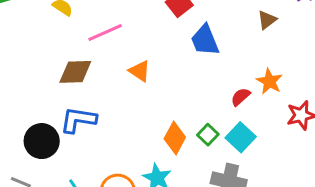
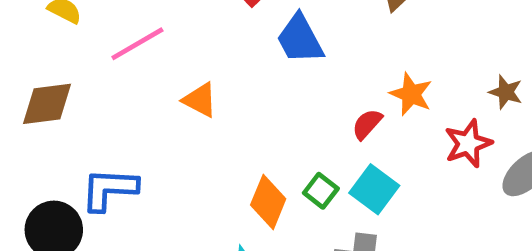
brown diamond: (75, 72) -> (47, 104), moved

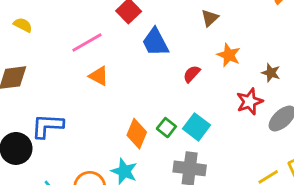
pink line: (137, 44) -> (87, 43), moved
orange star: (411, 94) -> (229, 55), moved
red semicircle: (367, 124) -> (192, 74), moved

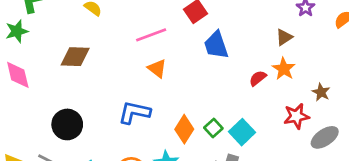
brown triangle: (210, 18) -> (284, 37), moved
red semicircle: (192, 74) -> (258, 78), moved
blue L-shape: (47, 126) -> (134, 112), moved

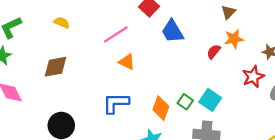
orange star: (284, 69) -> (234, 39), turned -30

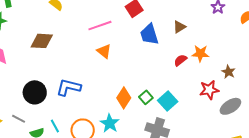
brown triangle: (228, 12) -> (179, 27), moved
blue L-shape: (116, 103) -> (69, 87), moved

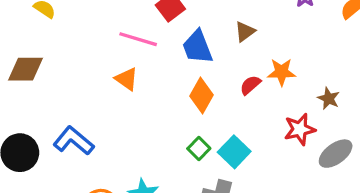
pink line: (100, 26) -> (138, 39), moved, turned 40
blue L-shape: (69, 87) -> (74, 141), turned 30
orange diamond: (124, 98) -> (201, 95), moved

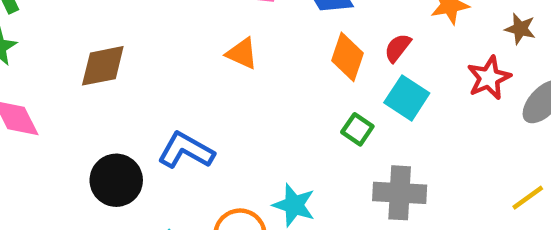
red semicircle: (250, 85) -> (398, 48), moved
cyan square: (234, 152) -> (407, 98), moved

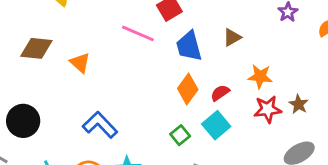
orange triangle: (242, 53) -> (80, 63), moved
red star: (489, 78) -> (268, 109), moved
blue L-shape: (186, 151) -> (100, 125), moved

